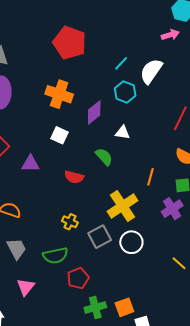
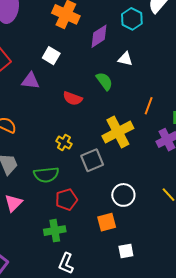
white square: (59, 135) -> (51, 56), moved
white circle: (131, 242) -> (123, 195), moved
orange square: (124, 307) -> (107, 222), moved
green cross: (95, 308) -> (55, 231), moved

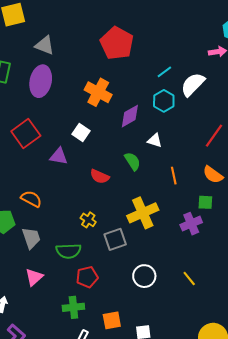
orange line: (149, 106) -> (174, 176), moved, turned -36
orange square: (107, 222) -> (112, 320), moved

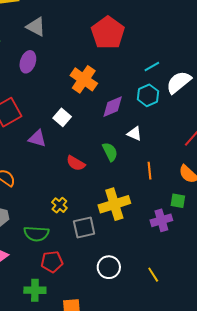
purple ellipse: (41, 81) -> (28, 62), size x0.7

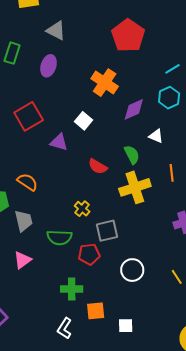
yellow cross: (114, 204) -> (135, 187), moved
red pentagon: (52, 262) -> (89, 254), moved
green cross: (35, 290) -> (72, 289), moved

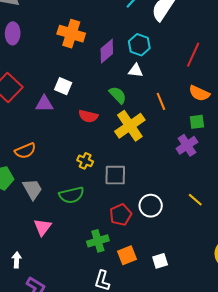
cyan hexagon: (169, 98) -> (139, 45), moved
white square: (84, 121) -> (63, 86), moved
orange semicircle: (27, 182) -> (25, 151), turned 140
gray square: (107, 231) -> (115, 175), turned 30
red pentagon: (89, 254) -> (121, 215), moved

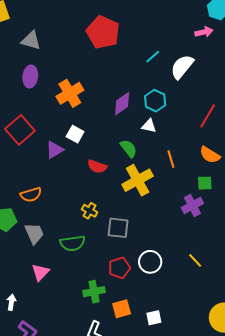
orange cross: (71, 34) -> (70, 93), moved, turned 36
purple triangle: (44, 104) -> (55, 150), turned -36

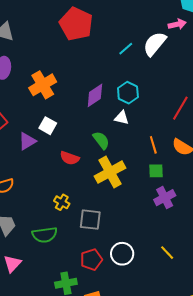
white semicircle: (182, 67) -> (155, 44), moved
orange line: (171, 159) -> (153, 145), moved
green square: (205, 183) -> (156, 171), moved

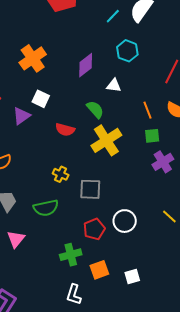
cyan hexagon: (128, 93) -> (127, 51), moved

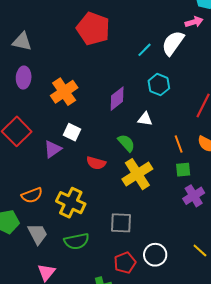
yellow cross: (61, 174) -> (71, 203), moved, size x1.8

